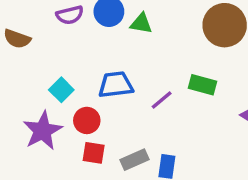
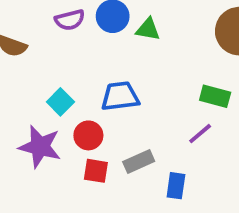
purple line: (162, 100) -> (200, 134), moved
purple star: (43, 131) -> (40, 147), turned -30
gray rectangle: (134, 160) -> (139, 161), moved

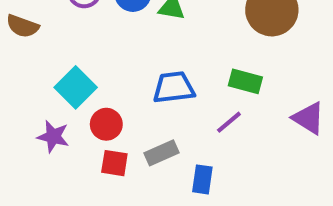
blue trapezoid: (120, 96) -> (174, 87), moved
cyan square: (60, 102) -> (76, 87), size x1.4
purple star: (40, 147) -> (53, 137), size x0.7

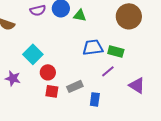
blue trapezoid: (174, 87) -> (93, 47), moved
purple triangle: (309, 118) -> (137, 85), moved
purple star: (53, 137) -> (13, 78), moved

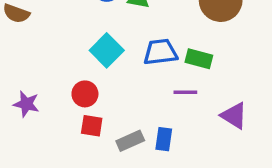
cyan square: (33, 54) -> (107, 50), moved
purple line: (108, 71) -> (185, 92), turned 40
gray rectangle: (75, 86) -> (130, 141), moved

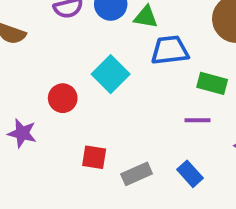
blue trapezoid: (160, 52) -> (170, 50), moved
red circle: (85, 94) -> (63, 98), moved
blue rectangle: (164, 139) -> (190, 174), moved, turned -50

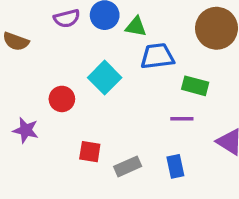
blue rectangle: (190, 174) -> (175, 166), turned 30

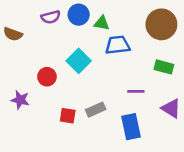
green rectangle: (195, 86) -> (164, 67), moved
gray rectangle: (128, 166) -> (96, 110), moved
blue rectangle: (175, 166) -> (131, 127), size x1.5

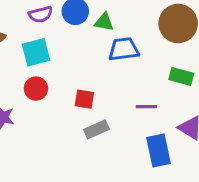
cyan square: (79, 61) -> (36, 52), moved, turned 30
red square: (68, 116) -> (84, 99), moved
blue rectangle: (131, 127) -> (158, 151), moved

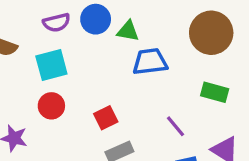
red square: (84, 99) -> (106, 118), turned -35
purple line: (146, 107) -> (175, 126), turned 50

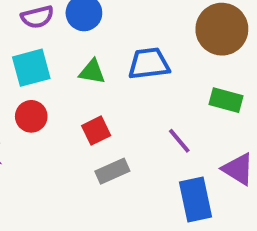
green triangle: (128, 31) -> (92, 72), moved

